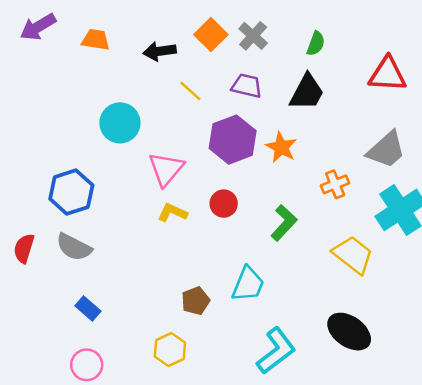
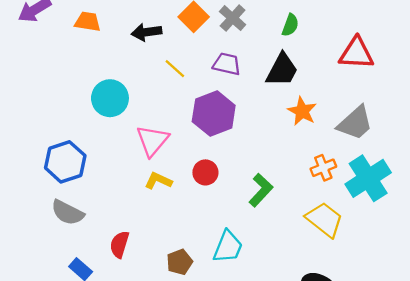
orange star: (281, 147) -> (302, 111), moved
orange cross: (335, 184) -> (323, 168), moved
red semicircle: (24, 248) -> (119, 244), moved

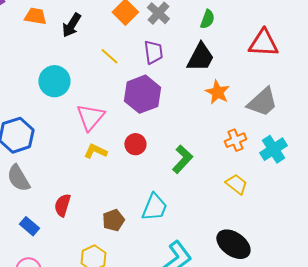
black arrow: (147, 32) -> (71, 25), moved, turned -50
purple trapezoid: (227, 64) -> (153, 52), turned 70
cyan cross: (368, 178) -> (273, 149), size x0.7
gray semicircle: (68, 213) -> (18, 178), turned 32
yellow trapezoid: (325, 220) -> (236, 184), size x0.7

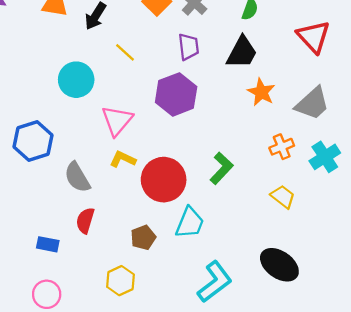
red triangle: (263, 43) -> (313, 37), turned 44
yellow line: (109, 56) -> (125, 52), moved
red circle: (135, 144) -> (164, 180), moved, size x1.8
gray semicircle: (18, 178) -> (77, 177), moved
blue rectangle: (29, 226) -> (48, 244), turned -30

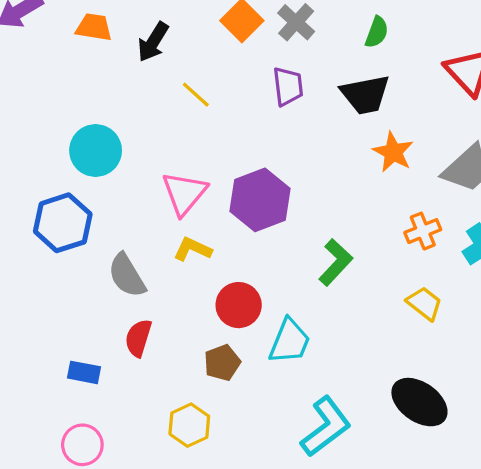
black trapezoid: (242, 52) -> (365, 95), turned 51
cyan circle: (76, 80) -> (96, 150), moved
purple hexagon: (176, 94) -> (260, 200), moved
red circle: (164, 180) -> (239, 305), moved, size x0.7

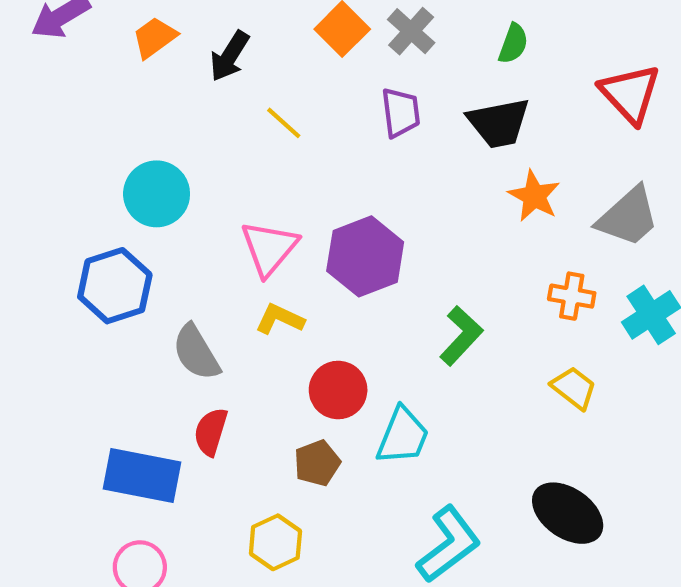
orange trapezoid: (94, 27) -> (154, 37), turned -45
orange cross: (423, 231) -> (572, 296), turned 32
blue rectangle: (84, 372) -> (142, 476), size x1.8

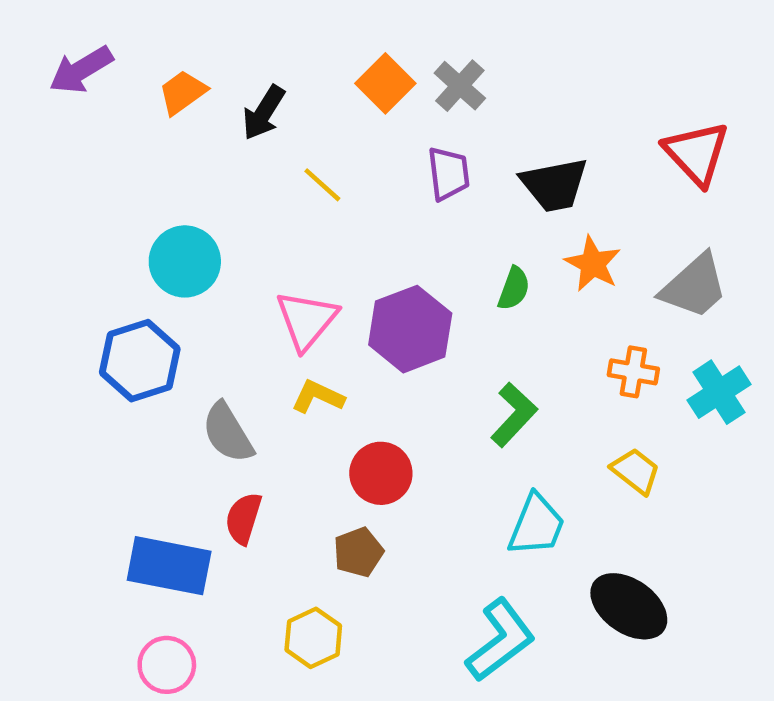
green semicircle: (513, 44) -> (514, 288), moved
cyan trapezoid: (403, 436) -> (536, 525), moved

